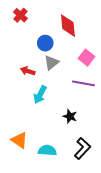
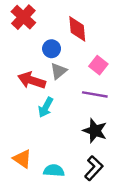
red cross: (20, 15) -> (23, 17), size x1.5
red arrow: (28, 71) -> (32, 80), size x1.6
black star: (70, 116) -> (95, 131), moved, size x1.5

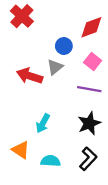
red diamond: (77, 29) -> (91, 27), moved, turned 75
blue circle: (52, 49) -> (64, 46), moved
cyan arrow: (46, 107) -> (43, 123), moved
black star: (95, 131) -> (89, 123), turned 30

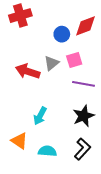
red cross: (22, 16) -> (20, 16), turned 30
blue circle: (64, 46) -> (62, 34), moved
pink square: (93, 61) -> (74, 60), moved, turned 35

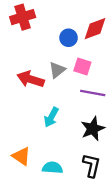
pink square: (74, 60) -> (82, 67), turned 35
cyan arrow: (40, 116) -> (51, 117), moved
black L-shape: (82, 149) -> (92, 165), turned -30

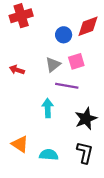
pink square: (82, 67) -> (76, 61), turned -35
red arrow: (31, 79) -> (17, 70), moved, size x0.6
purple line: (93, 93) -> (67, 86), moved
cyan arrow: (51, 117) -> (48, 108), turned 150

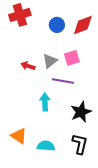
blue circle: (64, 35) -> (57, 25), moved
red arrow: (17, 70) -> (28, 66), moved

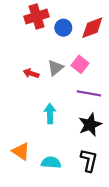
red cross: (20, 15) -> (37, 17), moved
pink square: (72, 58) -> (80, 64), turned -35
purple line: (63, 81) -> (89, 93), moved

